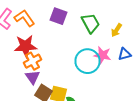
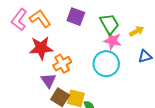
yellow arrow: (116, 30) -> (137, 31), turned -152
pink star: (102, 55) -> (112, 41), moved
orange cross: (32, 61) -> (62, 64), moved

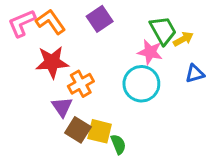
purple square: (76, 17) -> (100, 19), turned 36
pink L-shape: (19, 20) -> (22, 23), turned 30
green trapezoid: (109, 24) -> (163, 30), moved

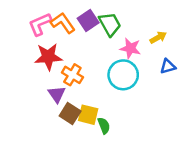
orange L-shape: (51, 22) -> (63, 23), moved
pink L-shape: (22, 23) -> (40, 24), moved
green trapezoid: (163, 30) -> (110, 24), moved
orange cross: (81, 84) -> (72, 75), turned -30

